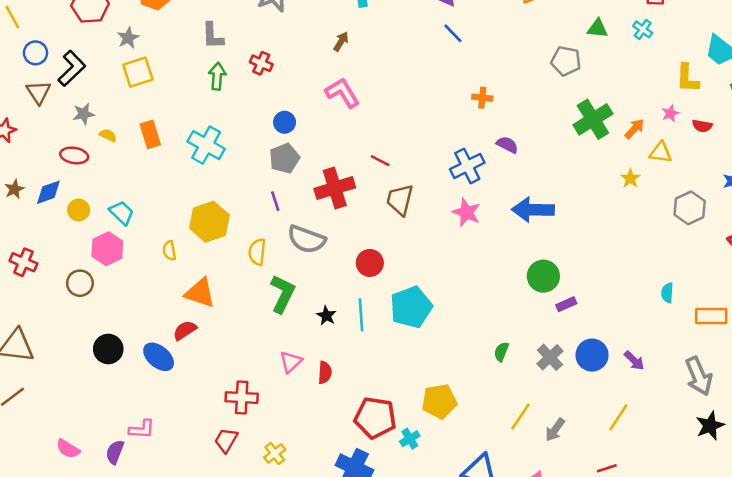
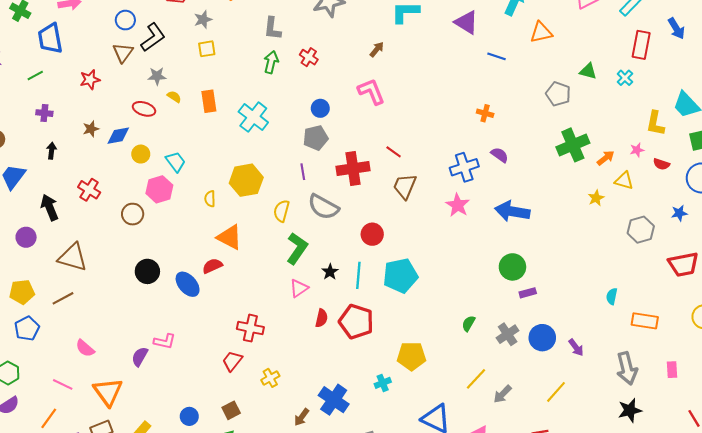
blue line: (453, 33) -> (496, 56), moved, turned -36
yellow square: (138, 72) -> (207, 49), size x0.7
pink triangle: (291, 362) -> (299, 288), moved
red pentagon: (375, 418) -> (356, 322), moved
pink semicircle: (68, 449) -> (85, 348), moved

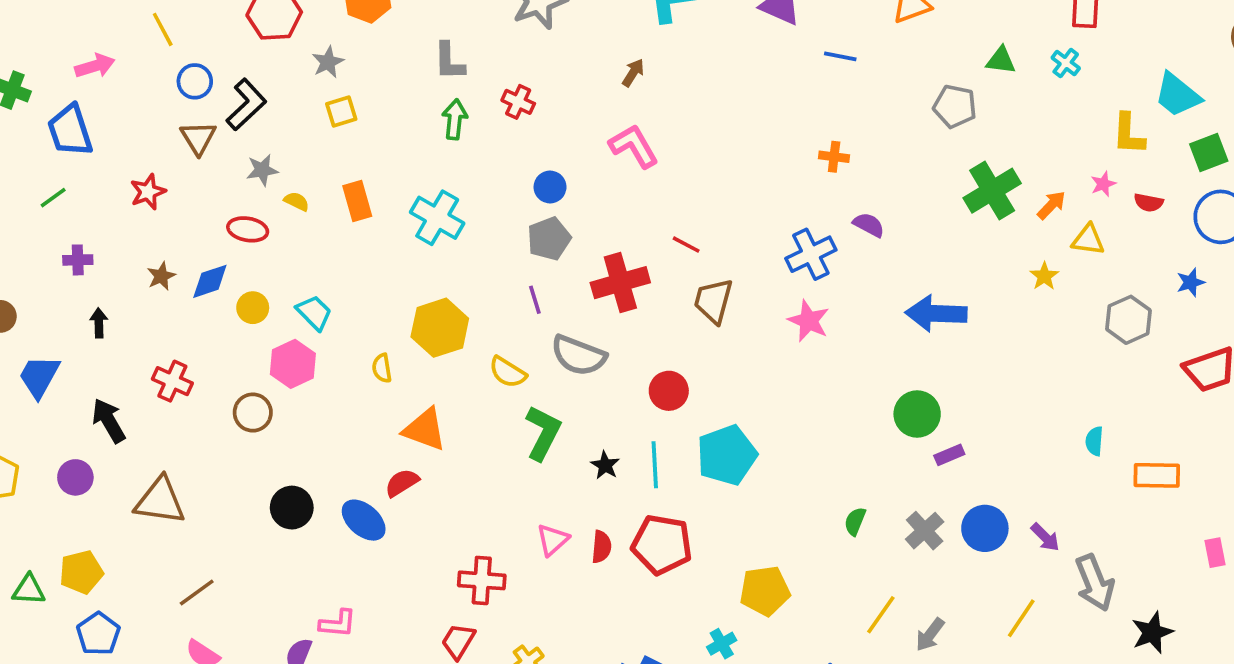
yellow semicircle: (281, 211) -> (508, 372), turned -65
blue arrow: (512, 211) -> (936, 313), moved
pink triangle: (299, 288) -> (553, 540), moved
brown line: (63, 298) -> (197, 592), moved
gray arrow: (627, 368) -> (1095, 583), moved

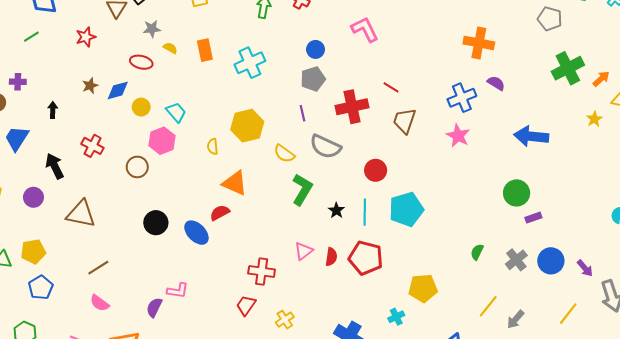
orange cross: (834, 157) -> (479, 43), size x1.8
cyan cross: (437, 218) -> (250, 63), turned 32
purple cross: (78, 260) -> (18, 82), moved

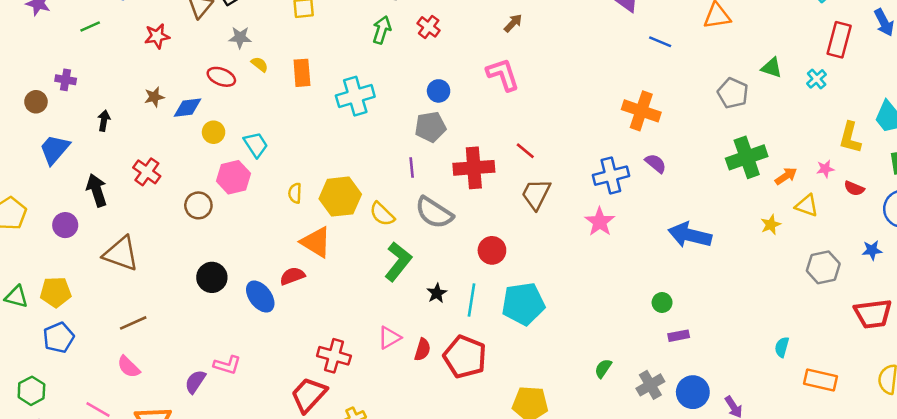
yellow hexagon: (247, 126) -> (340, 197), moved
green circle: (517, 193) -> (662, 302), size x0.6
red trapezoid: (246, 305) -> (309, 395), size x1.4

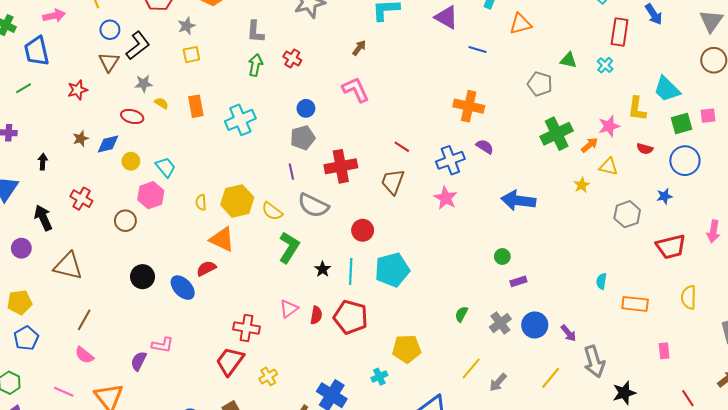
red line: (525, 151) -> (402, 147), moved
pink star: (825, 169) -> (609, 126), moved, size x1.5
brown line: (133, 323) -> (84, 320), turned -30

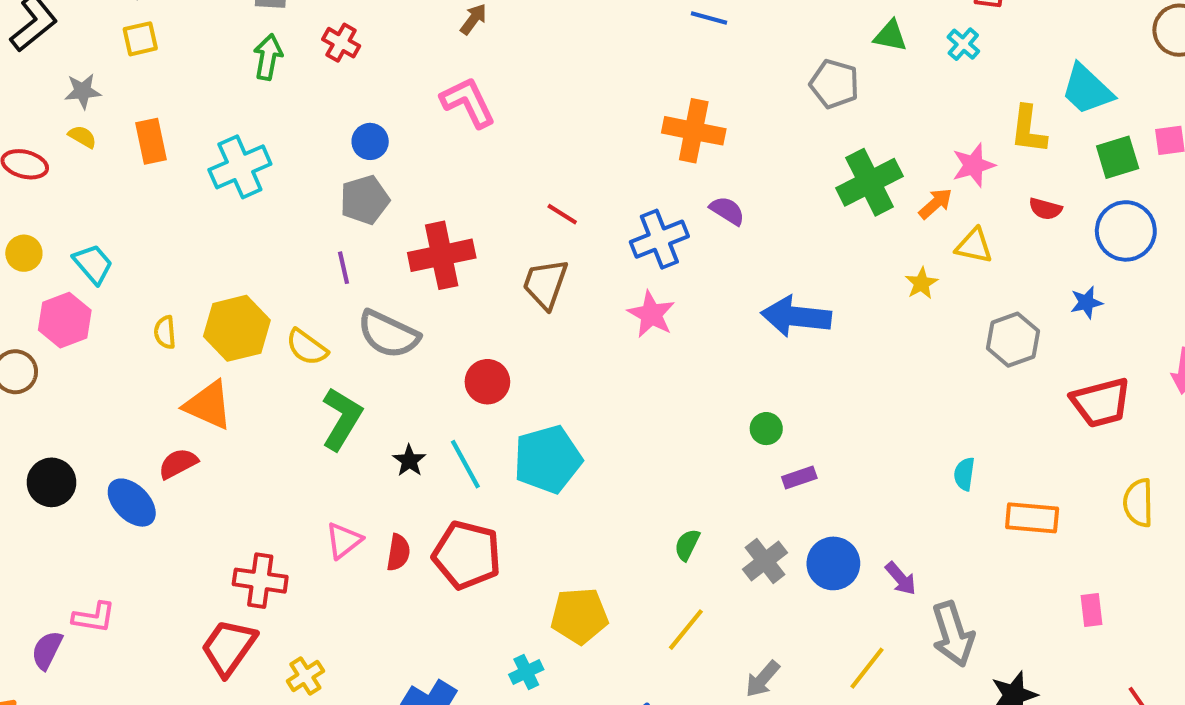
gray star: (144, 84) -> (83, 91), moved
cyan line: (351, 271) -> (465, 464), turned -30
yellow line: (471, 369) -> (686, 630), moved

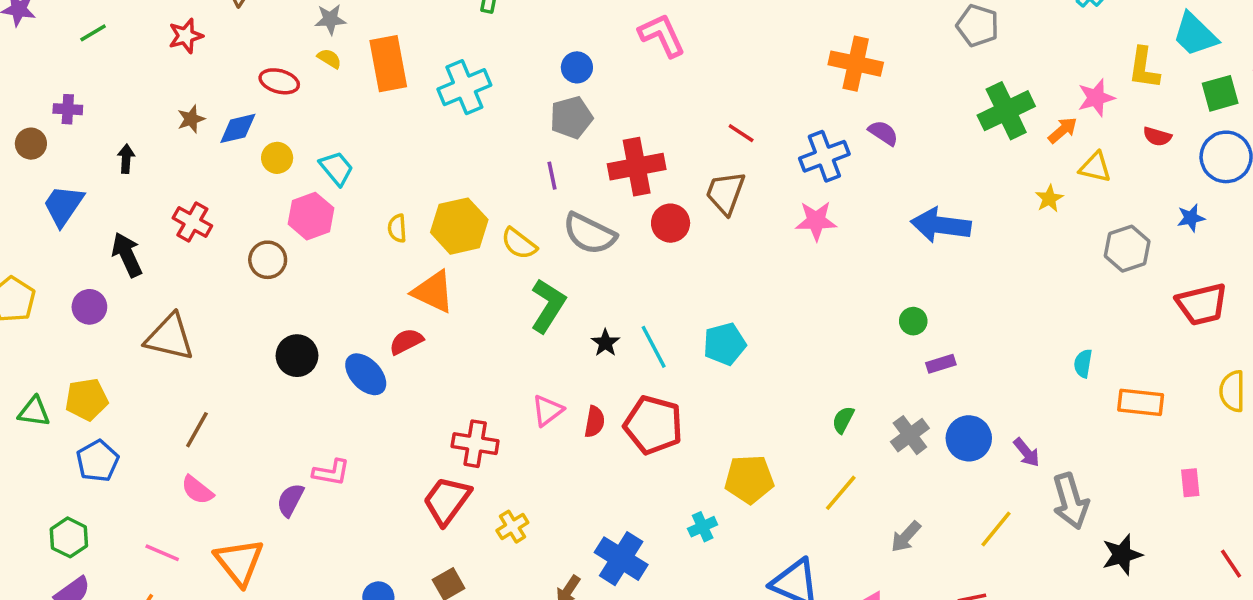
orange rectangle: (151, 141) -> (388, 64), size x1.4
pink star: (651, 314) -> (816, 221), turned -30
red circle: (487, 382) -> (671, 223), moved
cyan pentagon: (548, 459) -> (725, 344), size x0.7

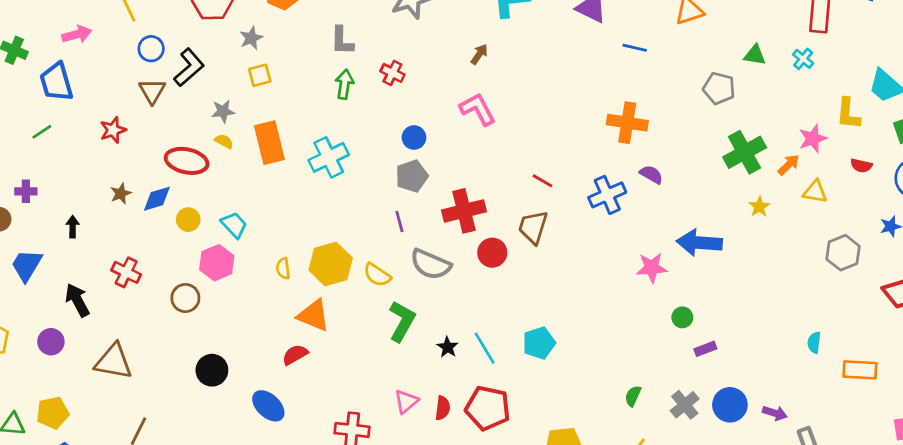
red ellipse: (279, 81) -> (187, 161), size x1.4
yellow star: (1049, 199) -> (759, 207), moved
pink star: (816, 221) -> (652, 268), moved
blue ellipse: (366, 374) -> (268, 406), moved
purple arrow: (1027, 452) -> (775, 413), turned -30

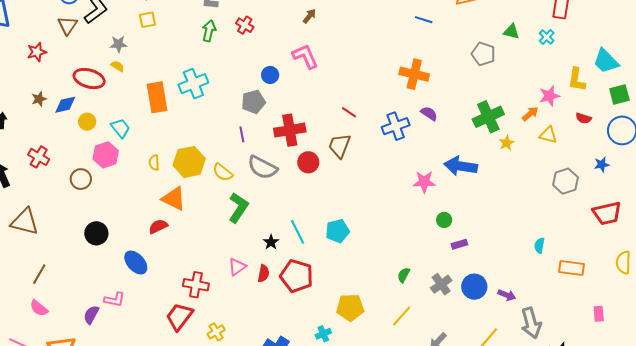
blue circle: (414, 137) -> (270, 75), moved
orange rectangle: (269, 143) -> (157, 97), moved
green cross: (745, 152) -> (488, 117), moved
black star: (448, 347) -> (271, 242), moved

